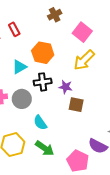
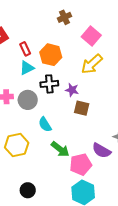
red rectangle: (14, 29) -> (25, 49), moved
green arrow: (45, 148) -> (60, 149), moved
pink pentagon: (78, 161) -> (81, 164), turned 30

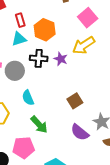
purple star: (72, 90) -> (61, 59), moved
brown square: (82, 108) -> (75, 101), moved, turned 35
pink pentagon: (81, 164) -> (24, 148), moved

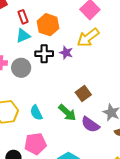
cyan semicircle: (28, 98) -> (36, 113), moved
green arrow: (39, 125) -> (67, 113), moved

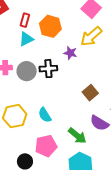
red rectangle: (23, 17) -> (25, 20), turned 40
black cross: (44, 54) -> (48, 69), moved
green arrow: (67, 113) -> (77, 136), moved

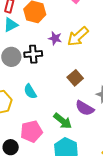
yellow arrow: (91, 36) -> (78, 36), moved
cyan semicircle: (45, 115) -> (30, 91), moved

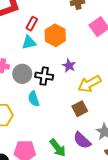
yellow arrow: (78, 36) -> (90, 84), moved
cyan semicircle: (30, 91) -> (34, 99), moved

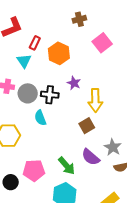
cyan triangle: (29, 42) -> (24, 61), moved, turned -49
yellow arrow: (90, 84) -> (95, 100), turned -60

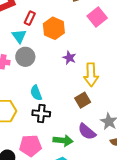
gray circle: (28, 93) -> (25, 57), moved
black cross: (50, 95) -> (41, 113), moved
green arrow: (67, 166) -> (63, 140), turned -42

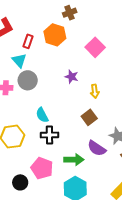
pink square: (97, 17) -> (95, 47), moved
orange hexagon: (54, 28) -> (55, 35), moved
yellow arrow: (91, 75) -> (95, 91), size x0.6
pink pentagon: (30, 146) -> (42, 168), turned 30

